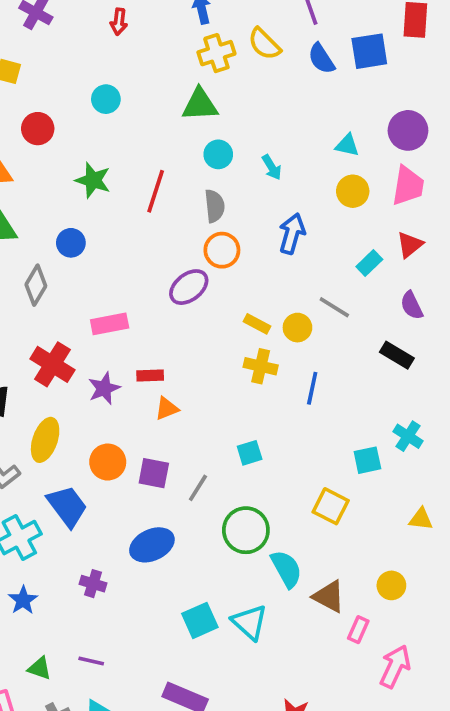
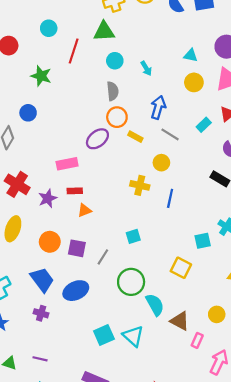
red line: (156, 191) -> (74, 51), moved
gray line: (334, 307) -> (170, 134), moved
pink rectangle: (110, 324) -> (67, 164), moved
yellow rectangle: (257, 324) -> (135, 137), moved
blue trapezoid: (67, 506) -> (42, 280), moved

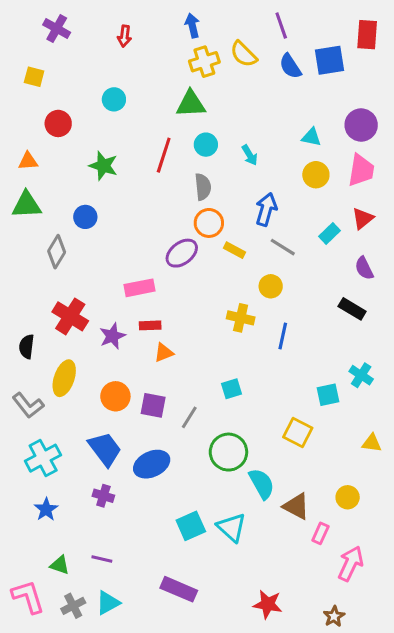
red line: (74, 51) -> (164, 155), moved

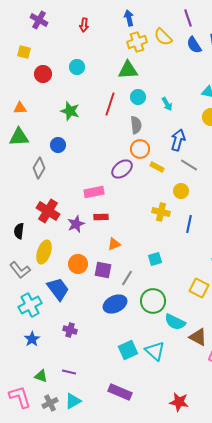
red circle: (58, 123) -> (43, 74), moved
orange triangle: (164, 353) -> (114, 244), moved
blue trapezoid: (105, 449) -> (58, 289), moved
blue ellipse: (152, 464) -> (115, 304), moved
cyan semicircle: (262, 484) -> (175, 322), turned 145

